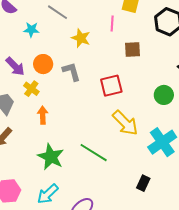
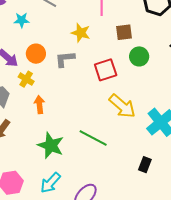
yellow star: (81, 38) -> (81, 33), moved
gray L-shape: (72, 72) -> (65, 59), turned -75
green circle: (164, 95) -> (139, 56), moved

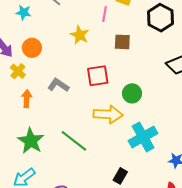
green circle: (139, 56) -> (132, 93), moved
gray L-shape: (65, 59) -> (58, 85), moved, turned 30
yellow arrow: (122, 106) -> (108, 114), turned -48

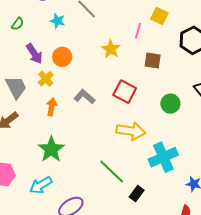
red square: (98, 76) -> (125, 92), turned 30
green circle: (132, 93) -> (170, 104), moved
green line: (74, 141) -> (112, 172), moved

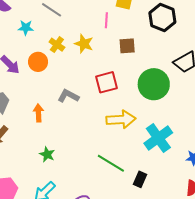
yellow cross: (46, 79) -> (57, 45), moved
red square: (125, 92) -> (107, 82), turned -30
green circle: (170, 104) -> (154, 84), size x1.6
green star: (51, 149) -> (47, 154), size x0.6

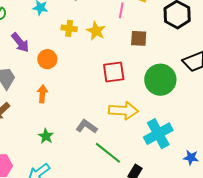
yellow cross: (57, 45) -> (69, 28), turned -35
orange circle: (38, 62) -> (47, 59), moved
gray L-shape: (68, 96) -> (87, 127), moved

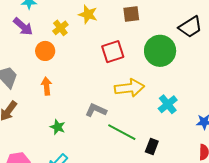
yellow cross: (69, 28) -> (60, 28), moved, turned -35
purple arrow: (20, 43) -> (23, 27), moved
cyan cross: (158, 134) -> (168, 104), size x0.7

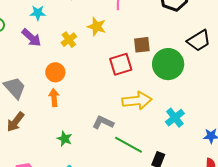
brown square: (131, 14) -> (142, 45), moved
orange circle: (45, 51) -> (55, 72), moved

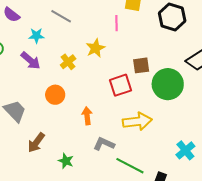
yellow star: (97, 27) -> (95, 48), turned 30
orange arrow: (54, 98) -> (87, 116), moved
cyan cross: (175, 118) -> (185, 150), moved
brown arrow: (15, 122) -> (36, 143), moved

